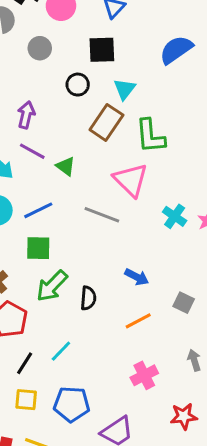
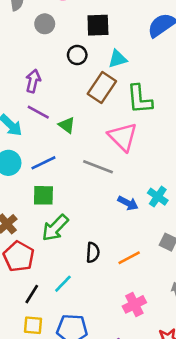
cyan triangle: (125, 89) -> (117, 59), turned 36
cyan cross: (175, 216) -> (158, 197), moved
blue arrow: (137, 277) -> (128, 203), moved
black semicircle: (88, 298) -> (93, 252), moved

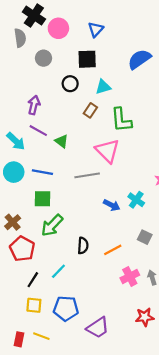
brown rectangle: (102, 87) -> (90, 110), size x0.6
blue line: (43, 163) -> (42, 172), turned 36
gray line: (98, 167) -> (87, 175), turned -30
pink cross: (134, 304) -> (130, 276), moved

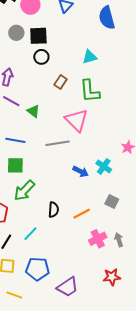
black square: (87, 59) -> (38, 36), moved
blue semicircle: (139, 59) -> (107, 18), moved, turned -70
cyan triangle: (103, 87) -> (90, 57), moved

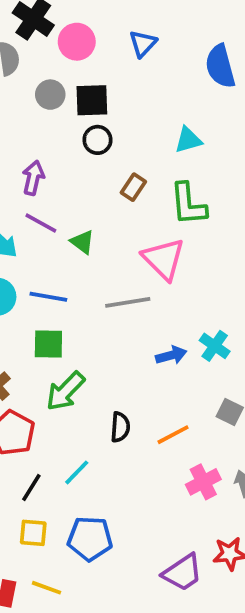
blue arrow: (81, 171) -> (171, 355), turned -42
purple trapezoid: (68, 287) -> (183, 573), moved

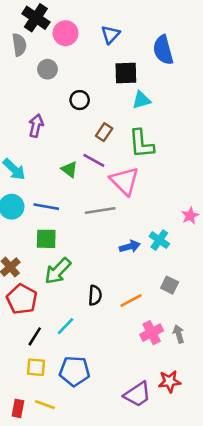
black square: (92, 100) -> (126, 73), moved
purple line: (41, 223) -> (94, 160), moved

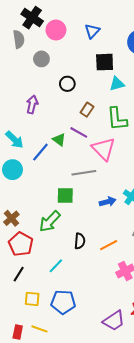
blue line: (46, 207) -> (40, 152), moved, turned -60
green square: (46, 239) -> (65, 195), moved
black line: (35, 336) -> (19, 274), moved

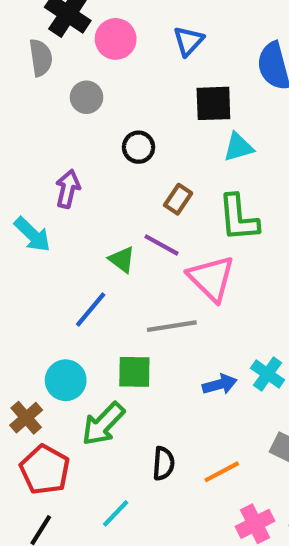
cyan arrow: (15, 140) -> (32, 235), moved
blue line: (40, 152) -> (91, 309), moved
cyan circle: (12, 170) -> (66, 380), moved

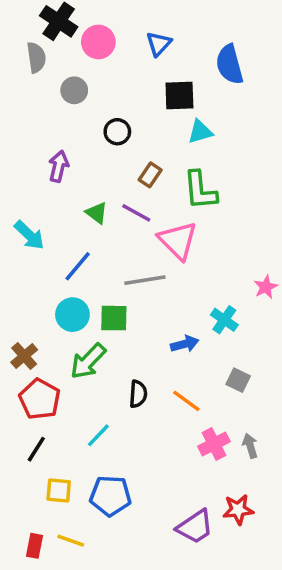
cyan arrow: (32, 235) -> (29, 235), moved
green triangle: (122, 260) -> (97, 213), moved
cyan circle: (66, 380) -> (72, 315), moved
blue arrow: (220, 384) -> (185, 344), moved
orange line: (222, 472) -> (186, 401), turned 64

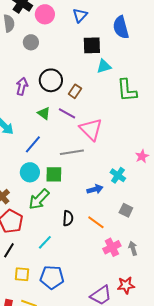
black circle: (117, 132) -> (51, 80), moved, size x1.5
green L-shape: (200, 190) -> (127, 90), moved

